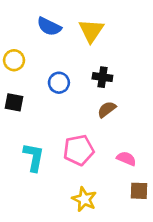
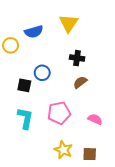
blue semicircle: (49, 27) -> (34, 32), moved, turned -42
blue circle: (59, 83) -> (42, 73), moved
black square: (14, 102) -> (24, 85), moved
brown square: (139, 191) -> (90, 154), moved

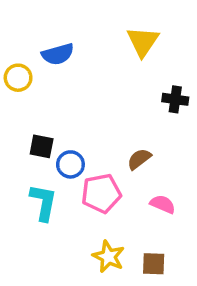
yellow triangle: (69, 23) -> (143, 42), moved
black cross: (77, 58) -> (175, 99), moved
blue circle: (42, 73) -> (70, 164), moved
brown semicircle: (80, 82) -> (139, 159), moved

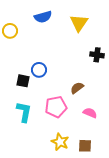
blue semicircle: (58, 54) -> (43, 17), moved
yellow circle: (18, 78) -> (10, 31), moved
blue circle: (70, 164) -> (39, 70), moved

